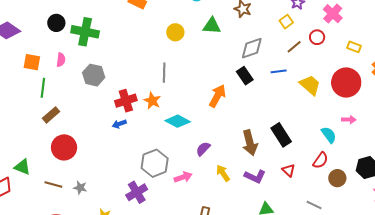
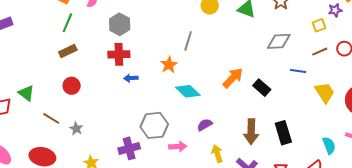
black rectangle: (245, 76) -> (262, 88), moved, turned -30
red cross: (126, 101) -> (119, 54), moved
red circle: (64, 147) -> (72, 86), size x0.7

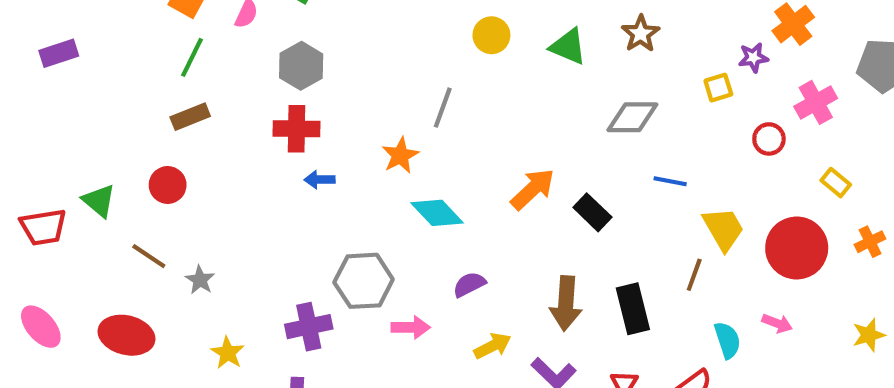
brown line: (320, 52) -> (694, 275), moved, turned -49
red circle: (72, 86) -> (168, 185), moved
yellow arrow: (217, 154) -> (493, 346), turned 78

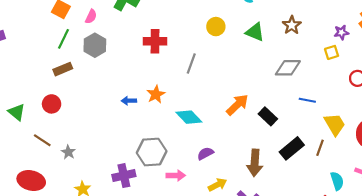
purple star: (753, 58) -> (341, 32), moved
gray hexagon: (301, 66) -> (95, 45), moved
red cross: (296, 129) -> (155, 41), moved
orange star: (400, 155) -> (156, 94), moved
black rectangle: (633, 309) -> (292, 148), moved, turned 65

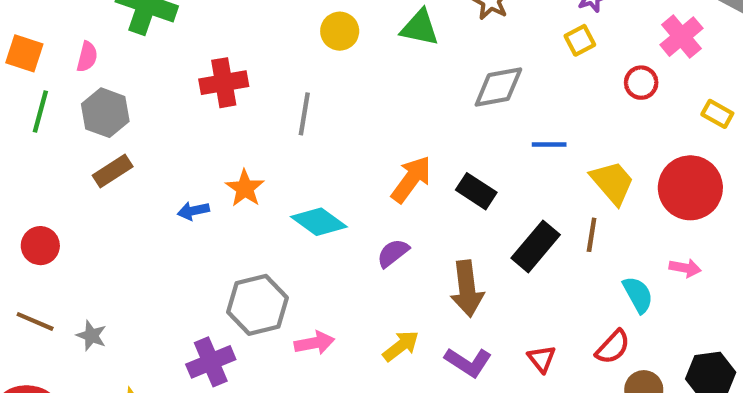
brown rectangle: (63, 69) -> (113, 171), moved
purple semicircle: (205, 153) -> (393, 253), moved

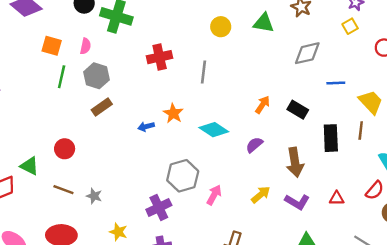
orange arrow: (411, 179) -> (262, 105), size x0.7
black rectangle: (536, 246) -> (331, 138), turned -40
pink arrow: (314, 343) -> (214, 195), turned -48
red triangle: (542, 359) -> (337, 198), turned -49

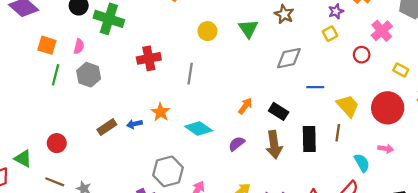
green triangle: (264, 23) -> (248, 29), turned 45
brown rectangle: (102, 107) -> (107, 127), moved
brown arrow: (295, 162) -> (274, 145), moved

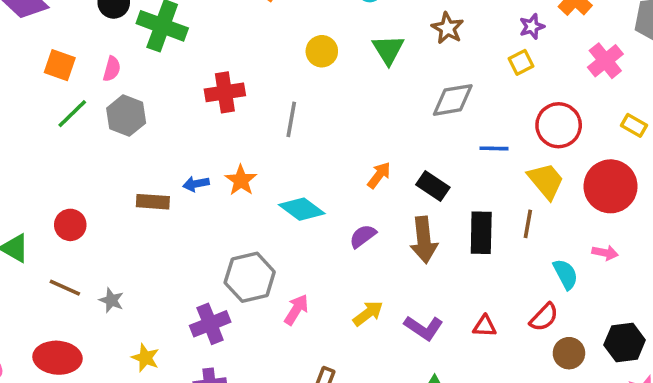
red circle: (362, 55) -> (559, 125), moved, size x1.6
green line: (56, 75) -> (72, 114), turned 30
blue arrow: (134, 124) -> (196, 184), moved
brown rectangle: (107, 127) -> (153, 202), turned 36

